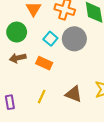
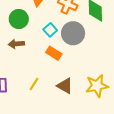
orange rectangle: (44, 63) -> (54, 53), moved

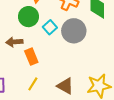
green circle: (19, 19) -> (28, 17), moved
orange rectangle: (54, 53) -> (31, 57), moved, turned 35

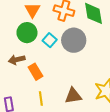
yellow line: (33, 84) -> (41, 98), turned -32
brown triangle: (65, 86) -> (73, 96), turned -30

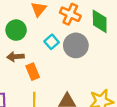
green circle: (27, 33) -> (16, 30), moved

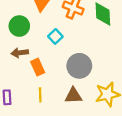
gray circle: (76, 45) -> (79, 66), moved

